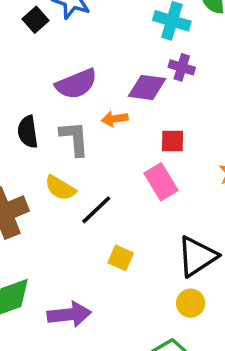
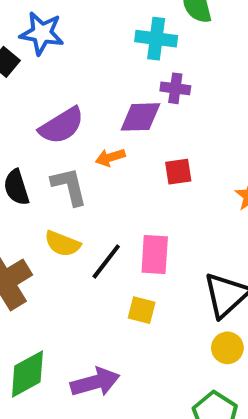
pink rectangle: (161, 182) -> (155, 254), moved, turned 44

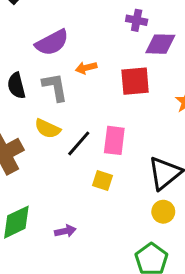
purple diamond: (140, 117) -> (160, 44), moved
red square: (178, 172) -> (135, 81), size x1.5
purple arrow: (95, 382) -> (65, 231), size x0.6

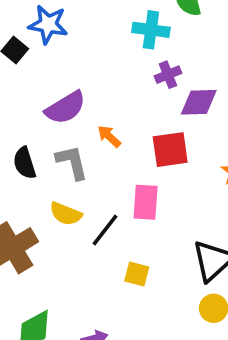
purple cross: (137, 20) -> (168, 75), turned -30
orange arrow: (86, 68) -> (109, 136), turned 60
pink rectangle: (114, 140) -> (146, 202), moved

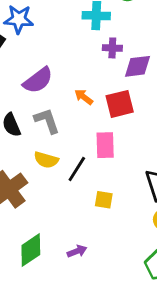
purple cross: (168, 75) -> (112, 48), turned 30
orange arrow: (109, 136) -> (84, 97), moved

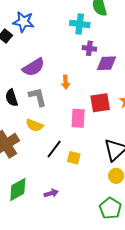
orange arrow: (84, 97) -> (66, 82), turned -136
red square: (120, 104) -> (100, 103), moved
black line: (77, 169) -> (54, 149), moved

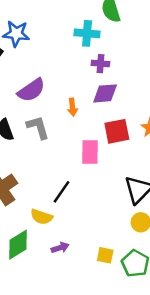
purple diamond: (106, 63) -> (105, 93), moved
yellow semicircle: (34, 125) -> (41, 217), moved
yellow square: (74, 158) -> (105, 255), moved

